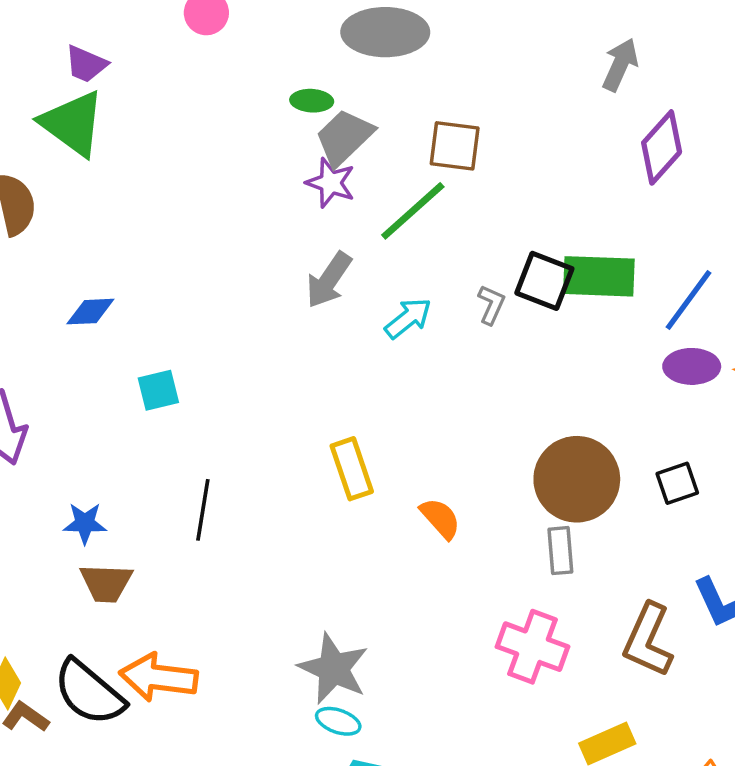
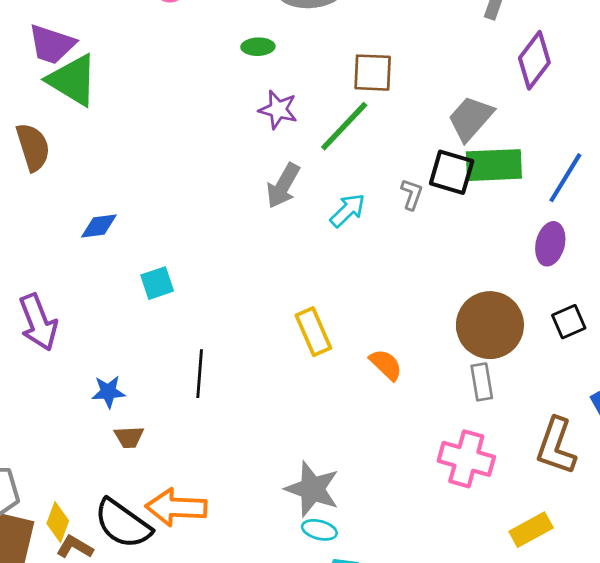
purple trapezoid: (86, 64) -> (52, 44), moved, size x1.4
gray trapezoid: (344, 137) -> (471, 118), moved
purple ellipse: (692, 366) -> (550, 244), moved, turned -72
brown trapezoid: (106, 583) -> (129, 437), size x0.7

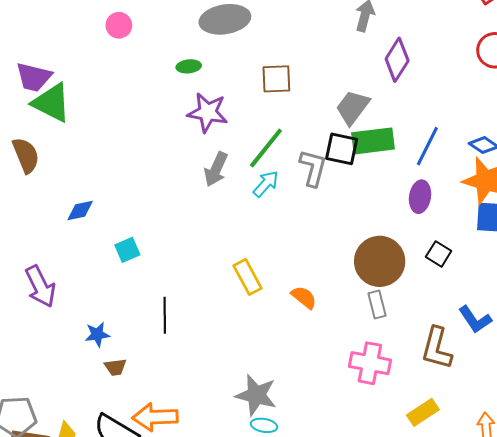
purple star: (278, 110) -> (208, 112), size x1.4
green line: (344, 126) -> (266, 148), moved
gray L-shape: (412, 194) -> (313, 168), size x1.6
black square: (569, 322) -> (439, 254), turned -30

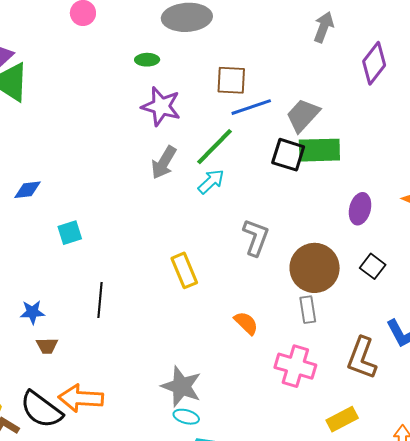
purple diamond: (397, 60) -> (374, 63), moved
blue line: (427, 146) -> (251, 107), moved, turned 39
gray L-shape: (313, 168) -> (256, 237), moved
orange semicircle: (304, 297) -> (246, 323), moved

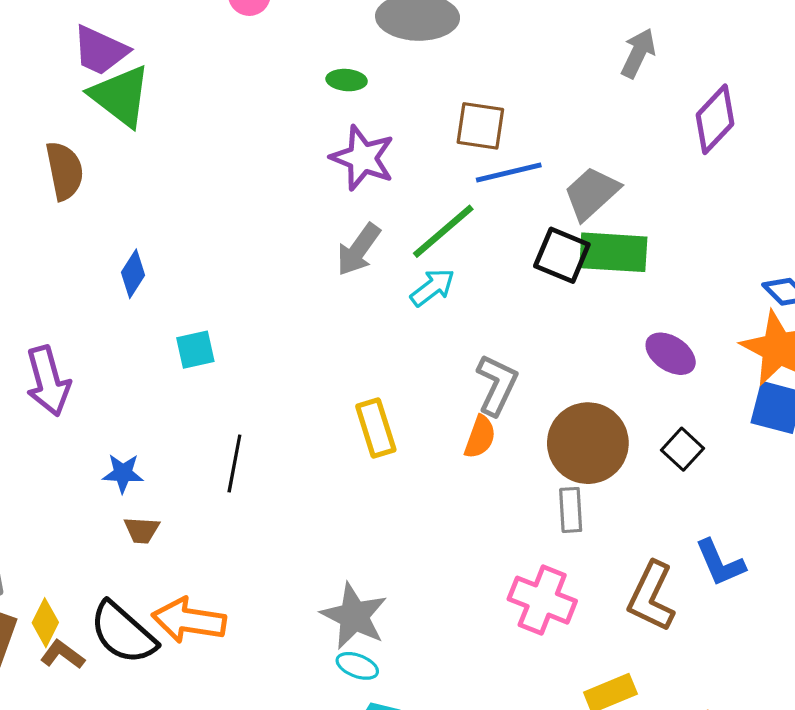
blue diamond: (28, 190) -> (133, 274), turned -56
purple ellipse: (360, 209) -> (671, 354), turned -76
orange semicircle: (246, 323) -> (480, 437), moved, turned 60

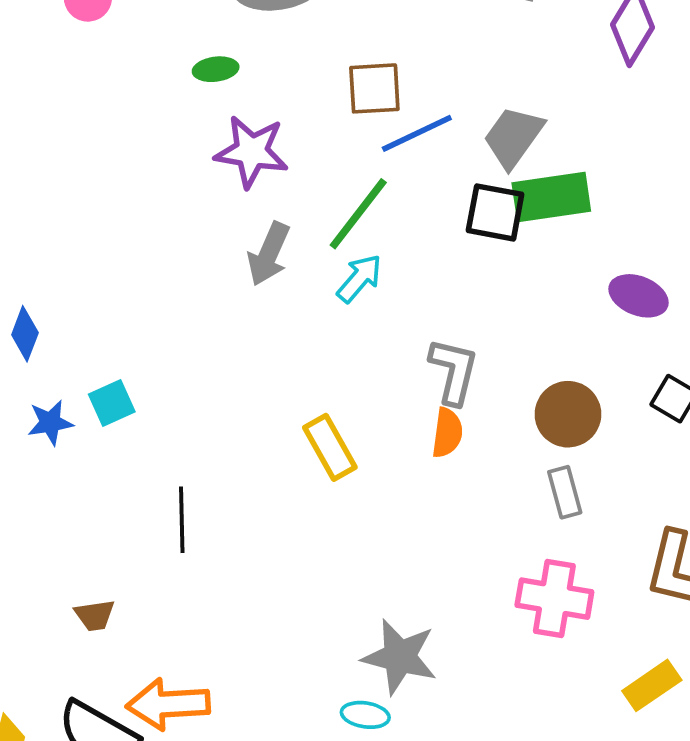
brown circle: (588, 443) -> (568, 414), size x0.7
blue star: (123, 473) -> (50, 423), moved
gray star: (354, 616) -> (400, 657), moved

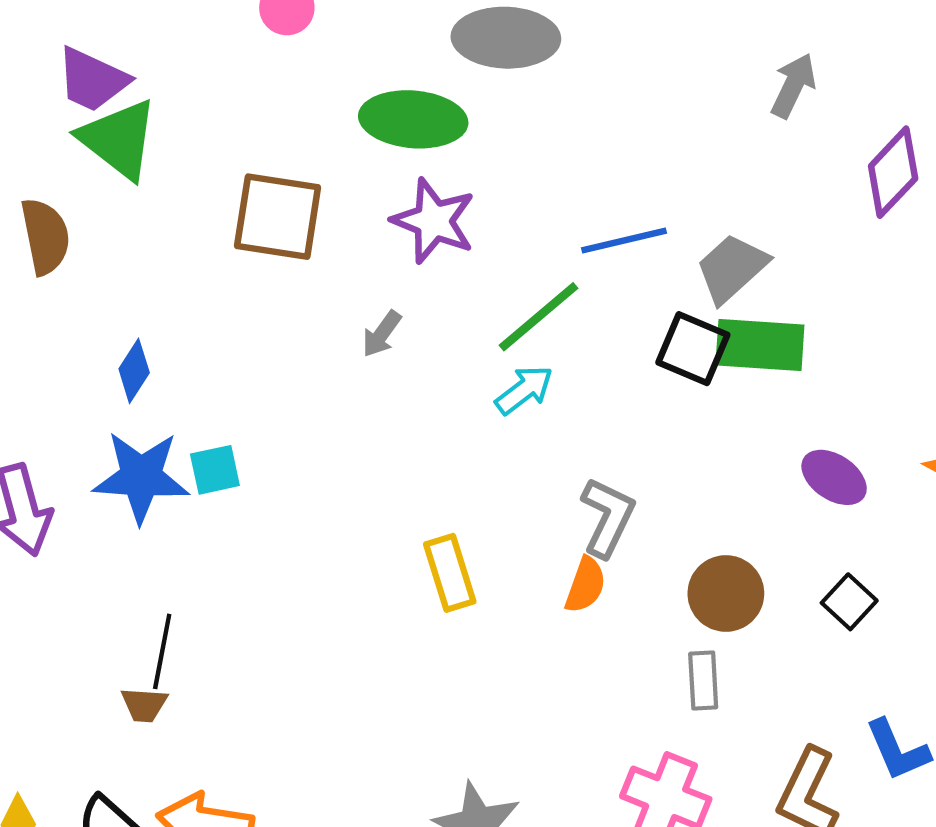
green ellipse: (216, 69) -> (413, 119), size x2.0
brown square: (374, 88) -> (278, 217), moved, size x1.4
gray arrow: (269, 254) -> (382, 334), moved, size x0.7
blue star: (50, 423) -> (141, 477), size x1.8
black line: (182, 520) -> (162, 651), moved

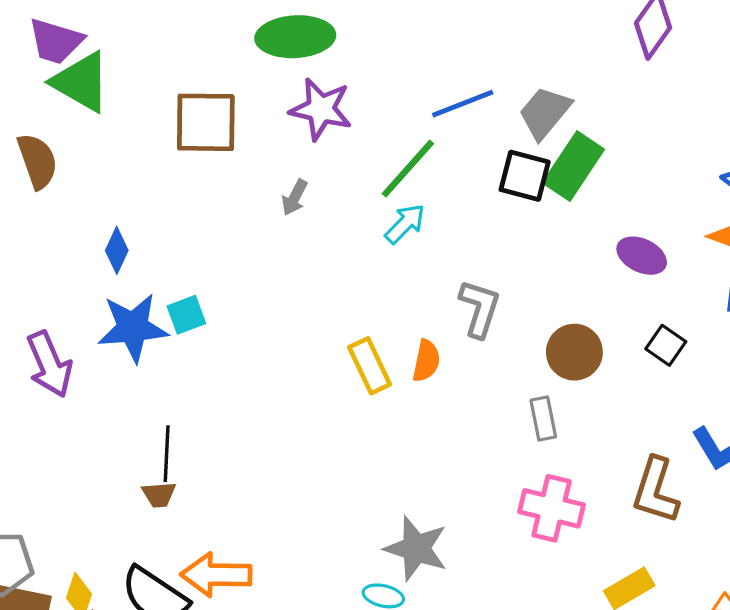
green rectangle: (760, 345) -> (573, 166), turned -52
orange semicircle: (585, 585) -> (426, 361), moved
gray rectangle: (703, 681) -> (543, 418), moved

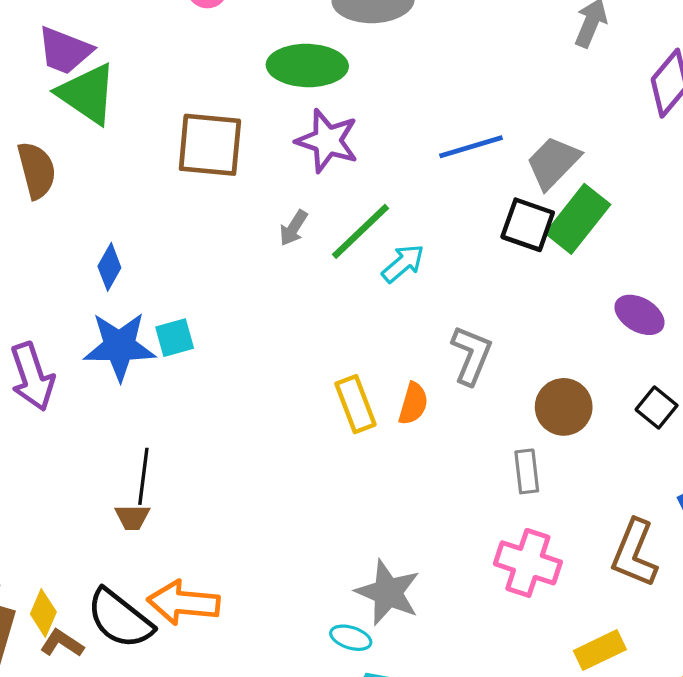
green line: (408, 169) -> (360, 231), moved

